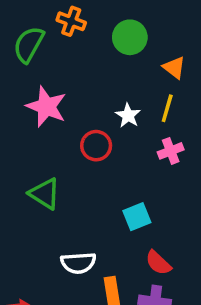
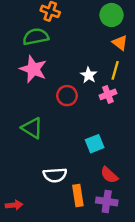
green circle: (130, 37) -> (112, 15), moved
green semicircle: (29, 44) -> (36, 37), moved, turned 50
pink cross: (171, 151) -> (108, 94), moved

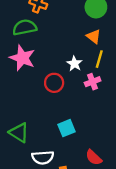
orange triangle: (120, 43) -> (94, 36), moved
green triangle: (32, 128) -> (19, 133), moved
cyan square: (95, 144) -> (67, 128), moved

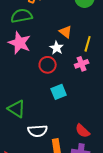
orange triangle: (94, 36) -> (66, 32), moved
white star: (74, 64) -> (57, 48), moved
cyan square: (67, 128) -> (59, 92), moved

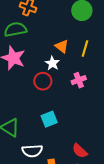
yellow line: (88, 44) -> (85, 48), moved
cyan square: (59, 92) -> (49, 119), moved

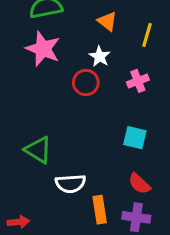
orange triangle: (62, 46) -> (107, 21), moved
cyan square: (49, 119) -> (135, 138), moved, turned 35

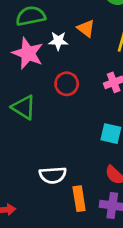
white star: (100, 56) -> (58, 41), moved, turned -30
green triangle: (38, 150) -> (24, 107), moved

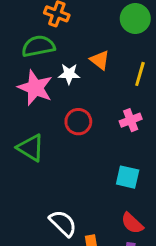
white semicircle: (53, 175) -> (63, 223), turned -132

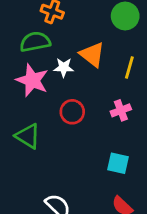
orange triangle: (100, 60) -> (92, 55), size x1.4

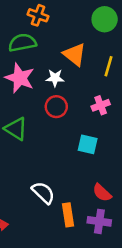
white star: (64, 67) -> (55, 78), moved
cyan square: (118, 163) -> (88, 144), moved

